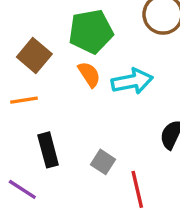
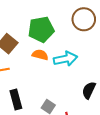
orange semicircle: (89, 74) -> (40, 55), turned -42

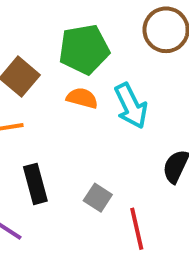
cyan arrow: (66, 59) -> (131, 106), turned 75

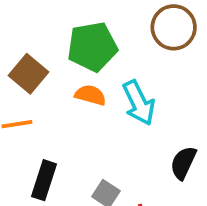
black rectangle: (35, 184) -> (44, 180), turned 33

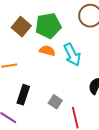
brown square: (28, 74) -> (21, 27), moved

